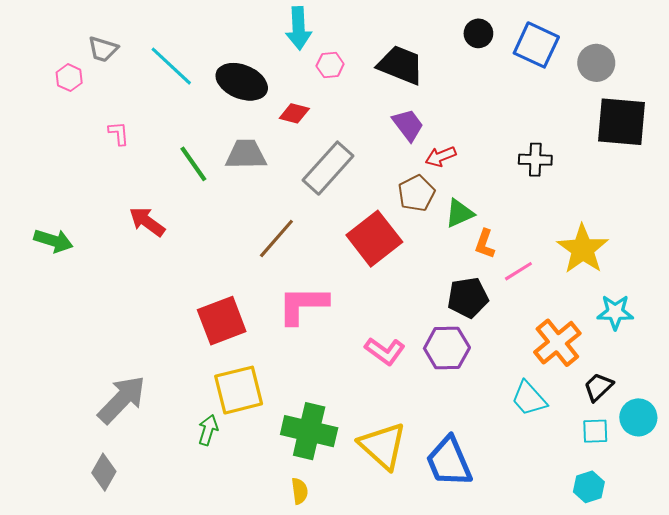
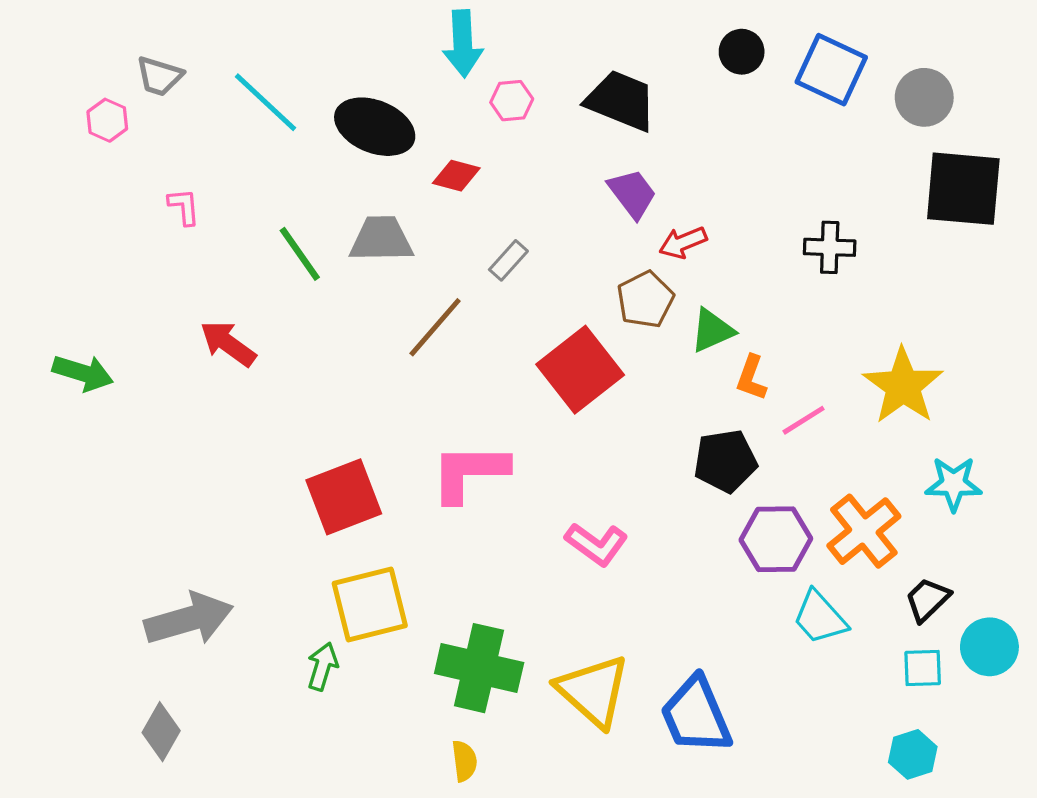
gray rectangle: (328, 168) -> (508, 260), size x0.5
brown line: (276, 239) -> (435, 327), moved
purple hexagon: (447, 348) -> (776, 539), moved
gray arrow: (122, 400) -> (189, 619), turned 30

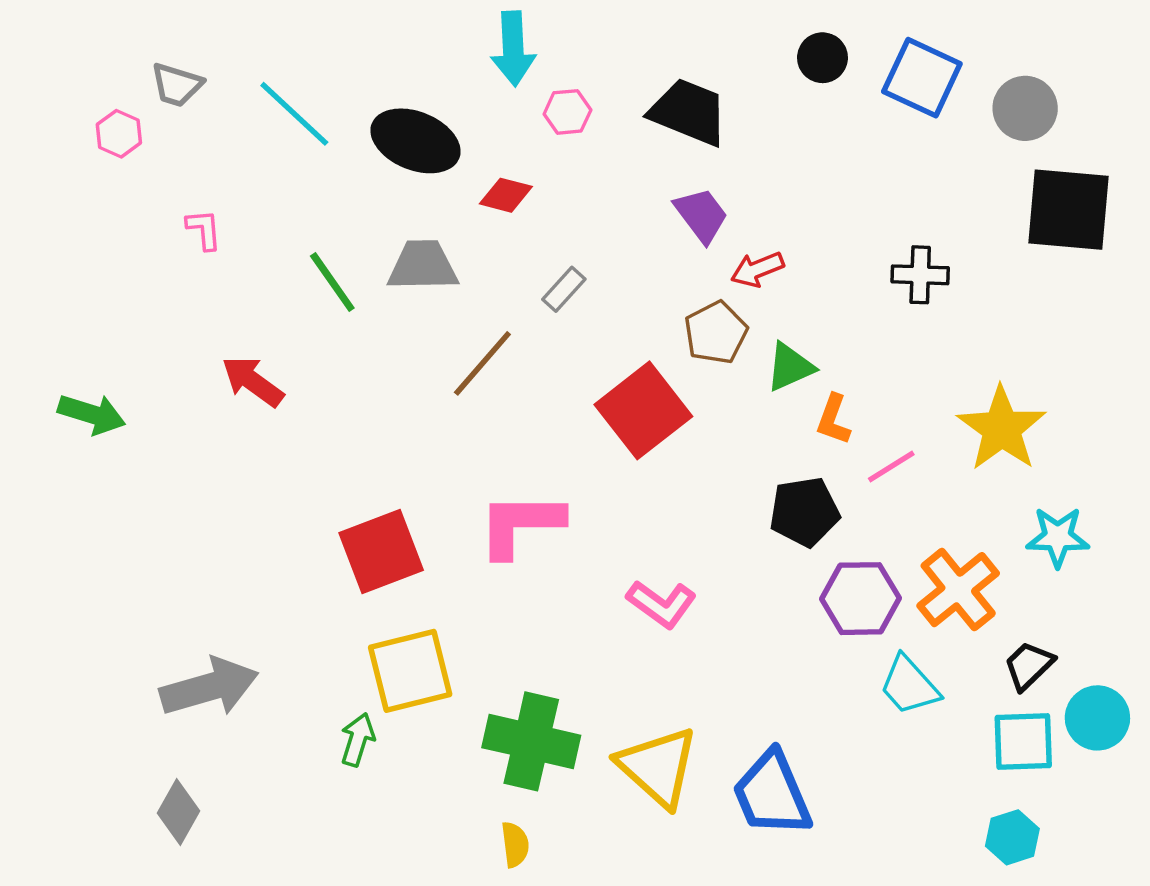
cyan square: (923, 668) -> (1023, 741), size x1.4

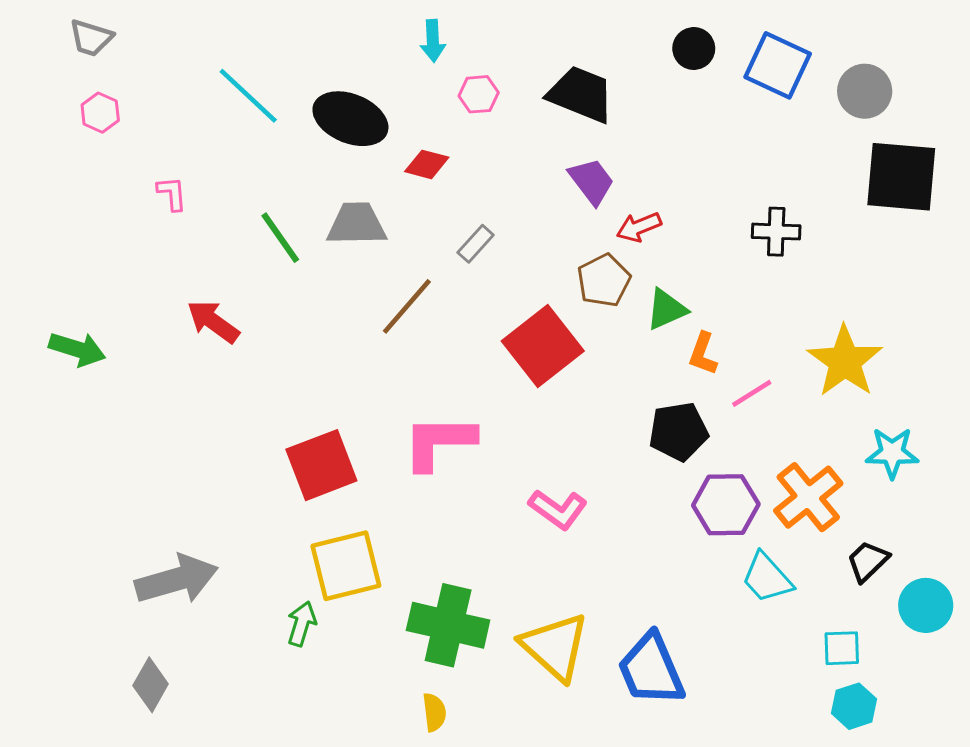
cyan arrow: (513, 49) -> (433, 41), size x0.7
gray trapezoid: (177, 85) -> (91, 38), moved
cyan square: (1023, 741) -> (842, 648), moved, size x0.7

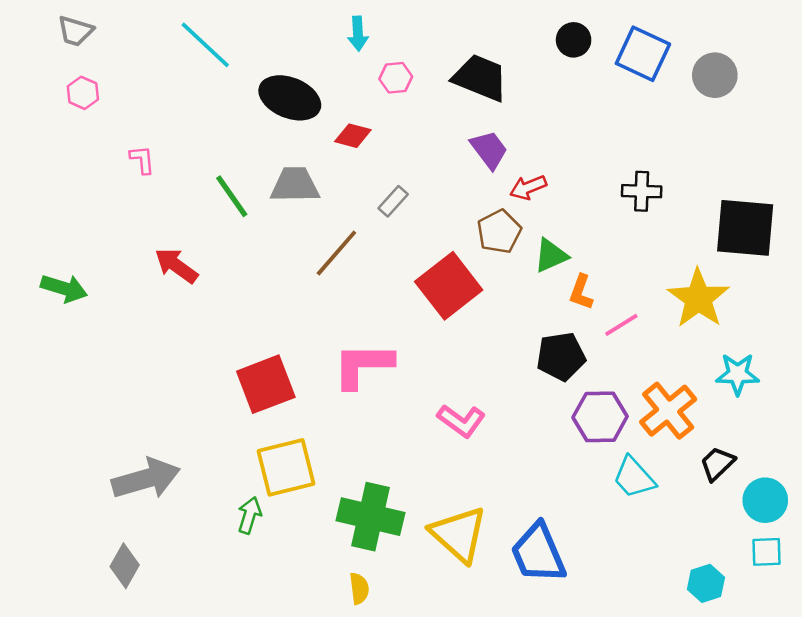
cyan line: (248, 96) -> (205, 45), moved
black square: (901, 177) -> (745, 228), moved
cyan square: (842, 648) -> (767, 552), moved

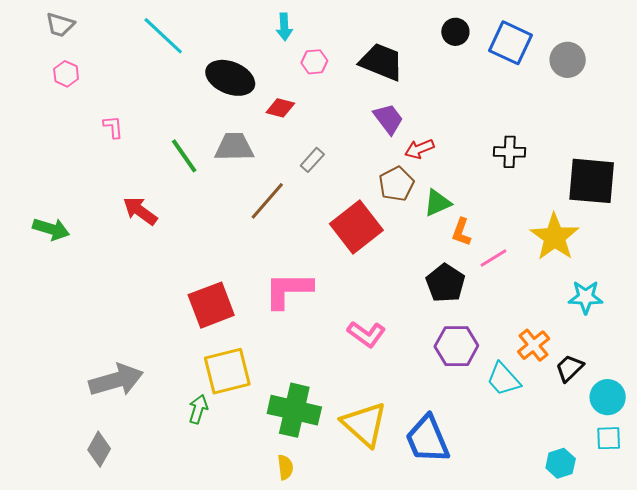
black pentagon: (561, 356) -> (445, 283), turned -30
orange cross: (668, 411) -> (534, 345), moved, size x0.7
purple hexagon: (600, 417) -> (456, 346), moved

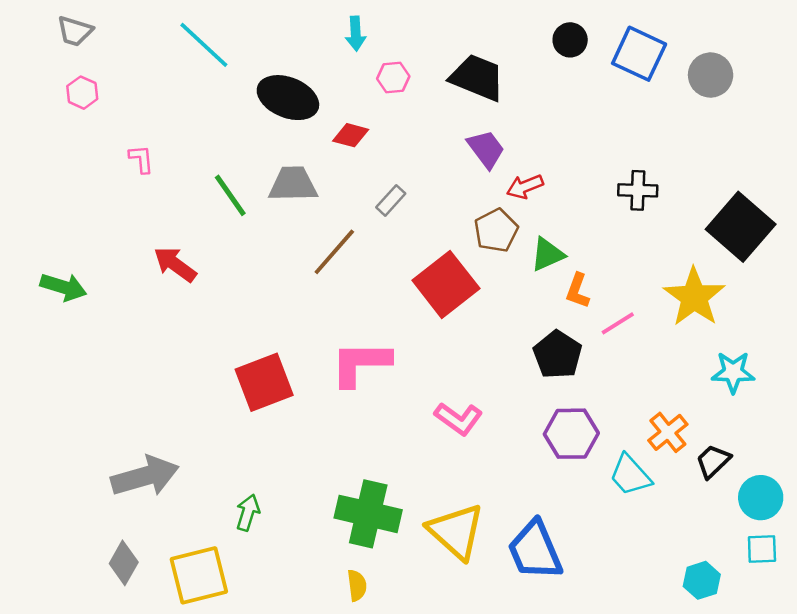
black square: (592, 181) -> (741, 227), turned 36
yellow square: (227, 371) -> (199, 575), moved

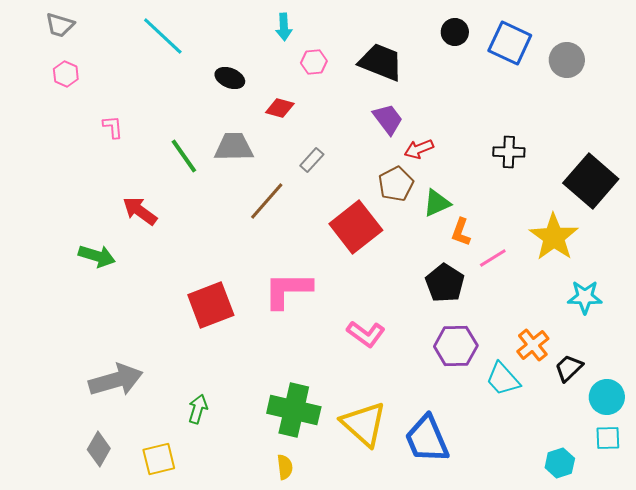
black ellipse: (288, 98) -> (230, 78), size x0.6
green arrow: (63, 287) -> (97, 256), moved
yellow square: (199, 575) -> (159, 459), size x0.7

